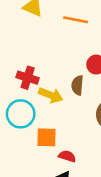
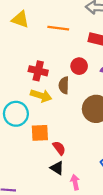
red cross: (28, 78) -> (38, 71), moved
red semicircle: (67, 156) -> (59, 148), turned 40

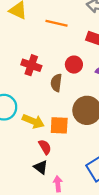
yellow arrow: (41, 96) -> (33, 121), moved
orange square: (40, 133) -> (59, 125), moved

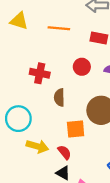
brown semicircle: (56, 83) -> (59, 97), moved
yellow arrow: (33, 121) -> (37, 146), moved

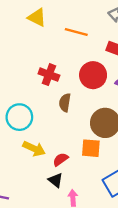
red circle: (82, 67) -> (93, 75), size x1.5
orange square: (76, 129) -> (91, 148), moved
red semicircle: (64, 152) -> (61, 159), turned -96

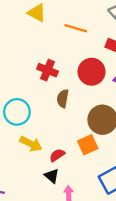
orange square: (91, 148) -> (88, 145), turned -30

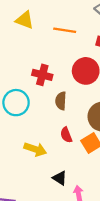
cyan circle: (17, 112) -> (16, 103), moved
red semicircle: (57, 155) -> (66, 135), moved, turned -70

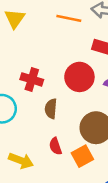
yellow triangle: (25, 20) -> (15, 19), turned 42
orange line: (65, 30) -> (69, 18), moved

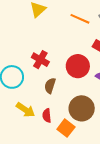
orange square: (82, 156) -> (66, 128), turned -36
yellow arrow: (21, 161) -> (26, 110), moved

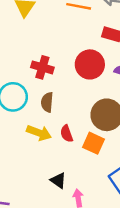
brown semicircle: (50, 86) -> (47, 102), moved

